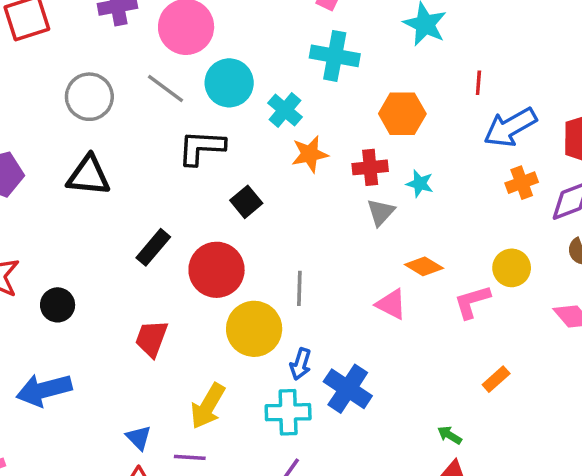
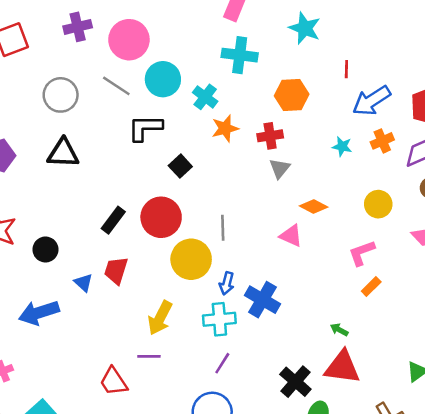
cyan star: (420, 184) -> (342, 147), moved
black rectangle: (153, 247) -> (113, 220), moved
pink L-shape: (472, 302) -> (362, 253), moved
blue triangle: (139, 438) -> (83, 283), moved

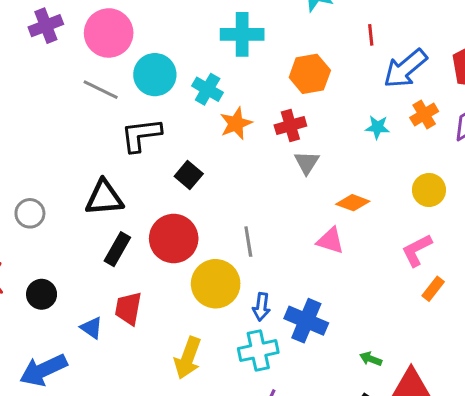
gray circle: (61, 95) -> (30, 213), moved, size x0.7
black triangle: (63, 153) -> (104, 198), moved
green arrow: (339, 330) -> (371, 359), moved

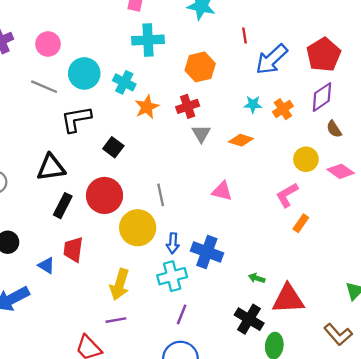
pink circle: (109, 33) -> (48, 44), size x0.7
orange cross: (424, 115) -> (283, 109), moved
yellow circle: (429, 190) -> (306, 159), moved
orange diamond: (353, 203) -> (241, 140), moved

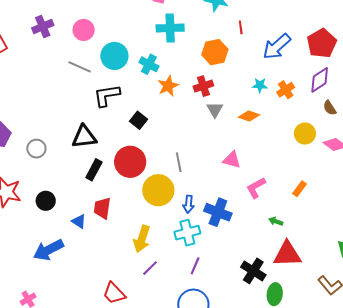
red line: (244, 35) -> (241, 27), moved
pink L-shape: (287, 195) -> (256, 188), moved
green arrow: (257, 278) -> (276, 221), moved
purple line: (116, 320) -> (150, 268), moved, turned -36

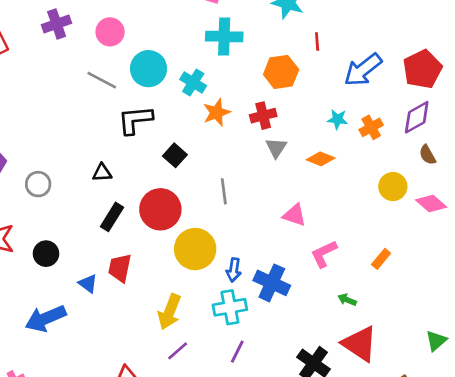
black triangle: (84, 137) -> (102, 173), size x0.6
gray line: (179, 162) -> (224, 191), moved
red triangle: (287, 254) -> (360, 344), turned 32

